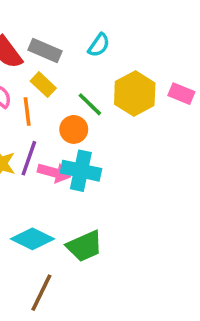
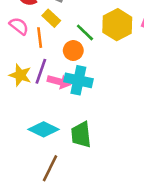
green trapezoid: (84, 246) -> (81, 135), turned 108

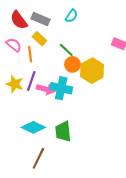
yellow hexagon: (117, 25) -> (92, 71), moved
orange circle: (73, 51) -> (72, 64), moved

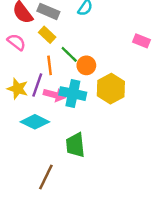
green line: (66, 50) -> (69, 54), moved
orange line: (30, 54) -> (50, 65), moved
yellow hexagon: (92, 71) -> (111, 89), moved
cyan diamond: (33, 127) -> (35, 122), moved

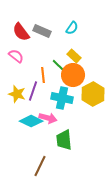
yellow rectangle: (47, 35) -> (74, 56), moved
orange circle: (86, 65) -> (73, 75), size x1.5
pink arrow: (54, 95) -> (48, 118), moved

